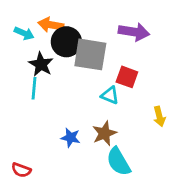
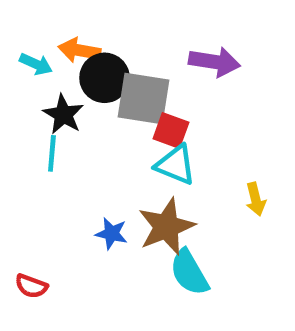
red square: (127, 77) -> (171, 130), moved
cyan triangle: (110, 95) -> (176, 165), size x1.4
brown star: (104, 133) -> (166, 227), size x1.4

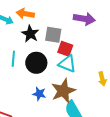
black circle: (105, 78) -> (36, 63), moved
gray square: (143, 98) -> (53, 35), size x0.7
black star: (63, 114) -> (30, 34), moved

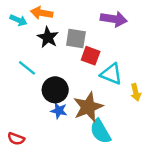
cyan line: (13, 59) -> (27, 68), turned -56
black circle: (36, 63) -> (55, 90), moved
cyan triangle: (67, 64) -> (111, 74), moved

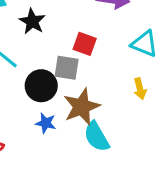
gray square: (76, 39) -> (67, 68), moved
cyan triangle: (111, 74) -> (144, 44), moved
blue star: (59, 111) -> (46, 123), moved

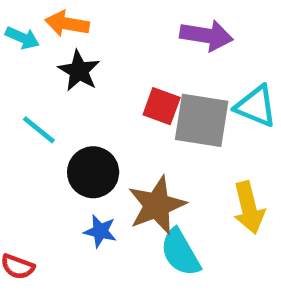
gray square: (67, 68) -> (202, 120), moved, size x1.4
yellow arrow: (140, 89) -> (249, 208), moved, size x1.5

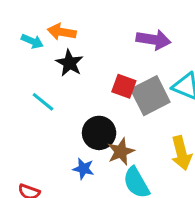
gray square: (202, 120) -> (150, 96), turned -36
black circle: (93, 172) -> (99, 133), moved
brown star: (157, 205) -> (121, 152), size x0.7

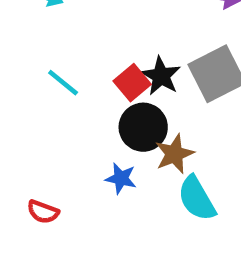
black star: (69, 63) -> (161, 76), moved
red square: (124, 86) -> (132, 83), moved, turned 30

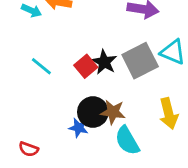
black circle: (143, 127) -> (93, 112), moved
brown star: (174, 154) -> (113, 112), turned 30

